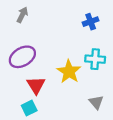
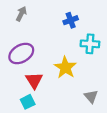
blue cross: (91, 22) -> (71, 20), moved
cyan cross: (95, 59) -> (90, 44), moved

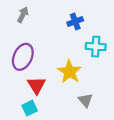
purple ellipse: (21, 54) -> (23, 57), turned -35
gray triangle: (91, 96) -> (85, 100), moved

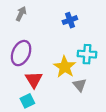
cyan cross: (96, 47) -> (87, 54), moved
gray triangle: (85, 100) -> (80, 85), moved

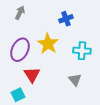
yellow star: (65, 67) -> (48, 44), moved
cyan square: (27, 101) -> (18, 95), moved

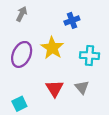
red triangle: (32, 75) -> (54, 88), moved

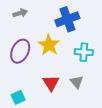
gray arrow: (22, 14) -> (20, 13), turned 48
blue cross: (72, 20) -> (67, 19), size x1.6

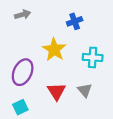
blue cross: (67, 19) -> (75, 21), size x0.6
purple ellipse: (20, 51) -> (23, 72), moved

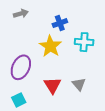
blue cross: (75, 21) -> (60, 23), moved
cyan cross: (93, 57) -> (84, 42), moved

